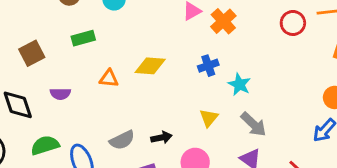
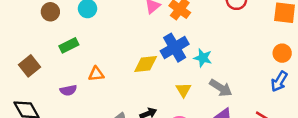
yellow diamond: (150, 66) -> (146, 64), moved
blue cross: (208, 66) -> (175, 48), size x1.6
purple semicircle: (60, 94) -> (68, 90), moved

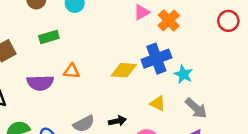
purple semicircle: (68, 90) -> (40, 83), size x1.5
yellow triangle: (183, 90) -> (158, 103), turned -42

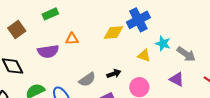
cyan star: (183, 74) -> (163, 44), moved
gray arrow: (196, 108) -> (186, 54), moved

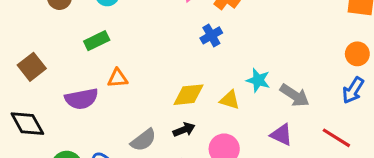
green rectangle: (50, 14) -> (97, 41), moved
blue cross: (138, 20) -> (211, 35), moved, size x0.6
yellow diamond: (114, 33) -> (188, 95), moved

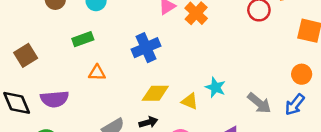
blue cross: (211, 35) -> (146, 48), moved, size x1.5
gray arrow: (295, 95) -> (259, 103), moved
purple semicircle: (82, 99) -> (55, 99), moved

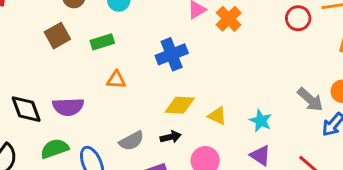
brown square: (26, 55) -> (57, 36), moved
cyan star: (215, 87) -> (261, 121), moved
gray arrow: (259, 103) -> (310, 100), moved

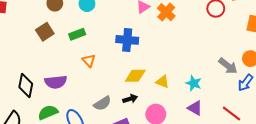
blue cross: (172, 54) -> (127, 40), turned 30
orange triangle: (116, 80) -> (89, 61), turned 48
black diamond: (26, 109) -> (26, 86), turned 35

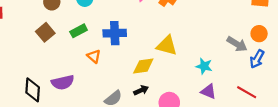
blue cross: (127, 40) -> (115, 33), moved
yellow triangle: (162, 82) -> (167, 46), moved, size x1.5

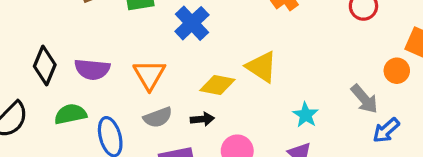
blue cross: (115, 33) -> (192, 23), turned 30
orange circle: (259, 34) -> (397, 71), moved
orange triangle: (94, 56) -> (149, 75), moved, size x1.5

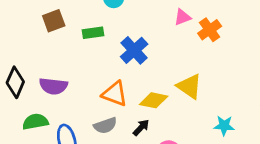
orange triangle: (149, 75) -> (115, 94), moved, turned -40
cyan star: (306, 115) -> (224, 126), turned -30
black arrow: (202, 119) -> (141, 128), turned -42

